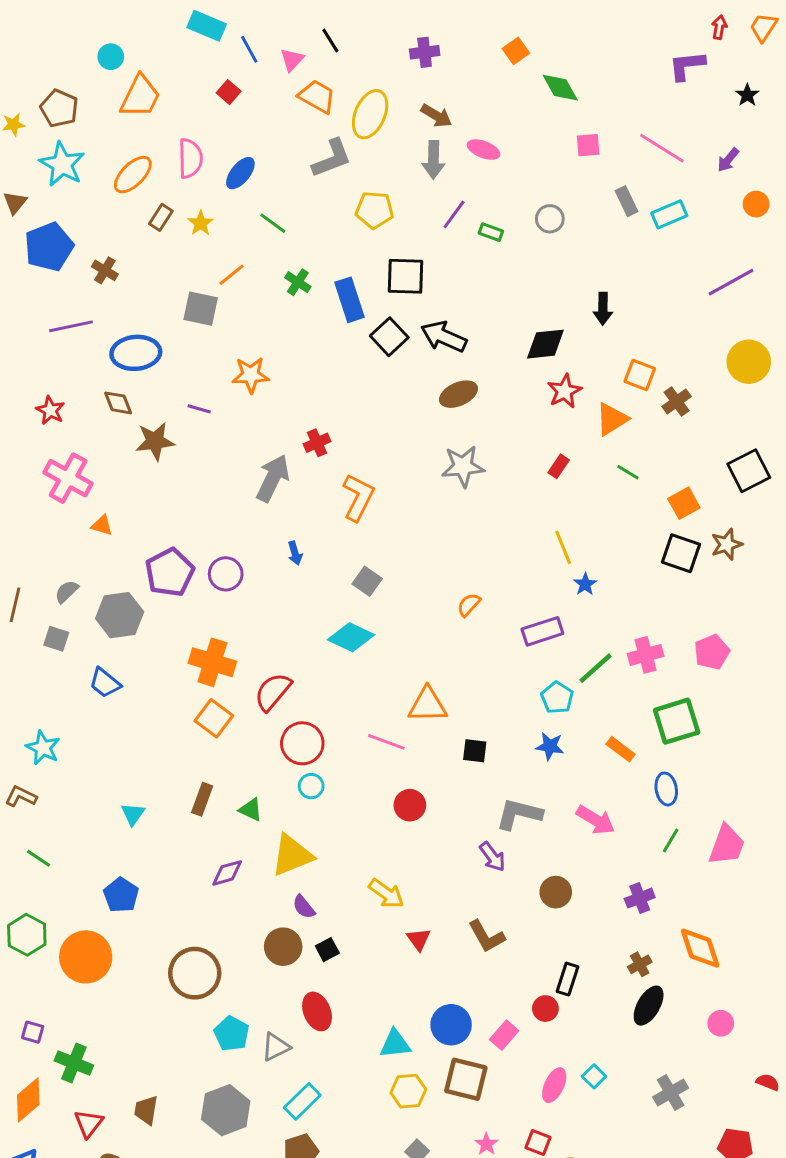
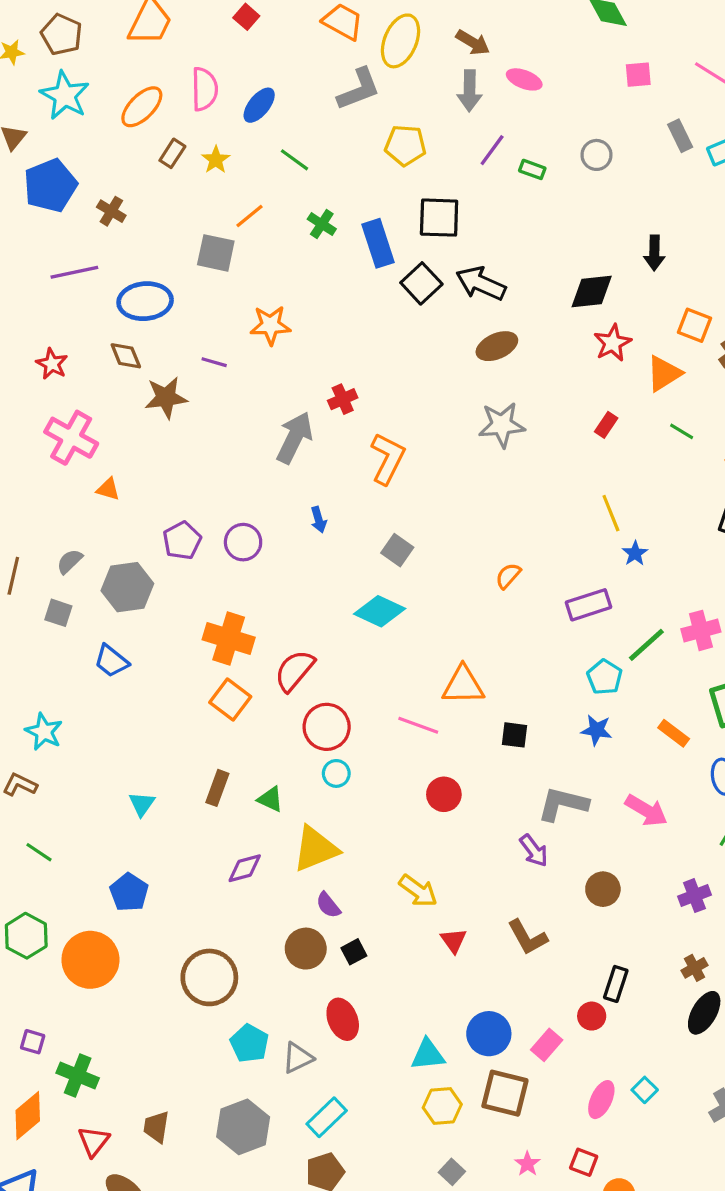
purple pentagon: (170, 572) -> (182, 541), size x0.7

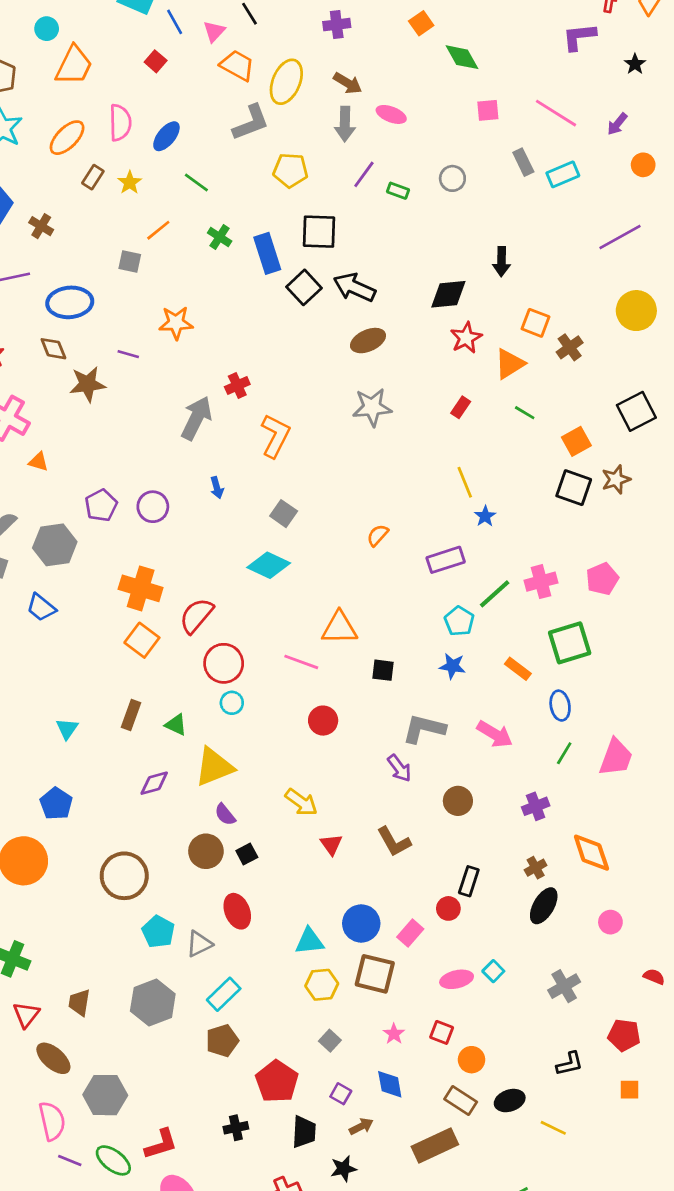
gray square: (216, 253) -> (130, 262), size x0.7
pink ellipse: (601, 1100) -> (457, 979), turned 52

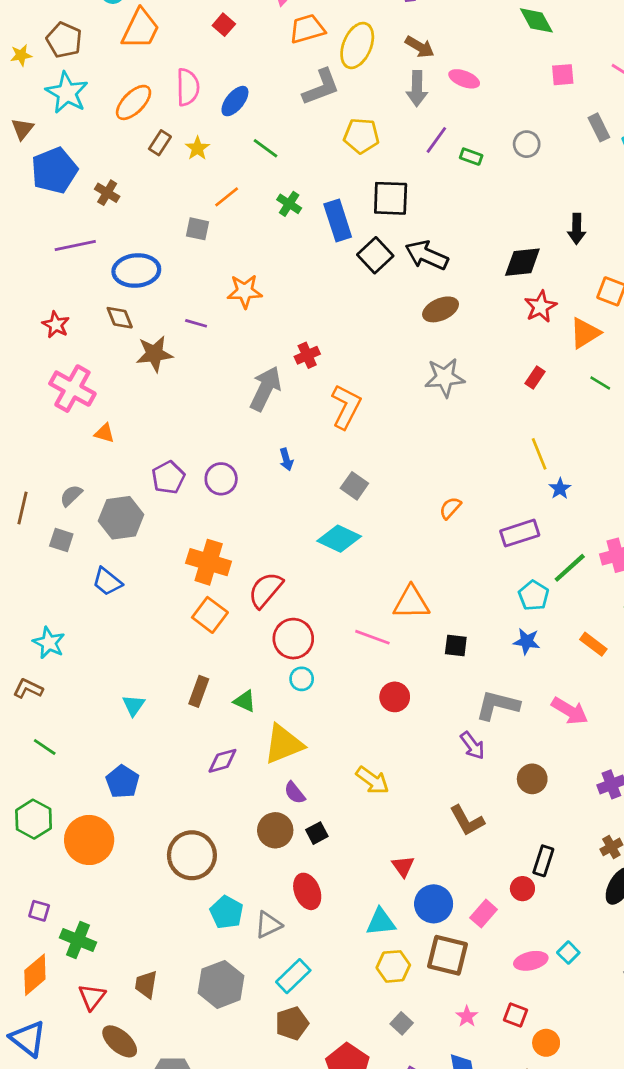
orange trapezoid: (237, 65) -> (307, 29), turned -45
red triangle: (331, 844) -> (403, 866), moved

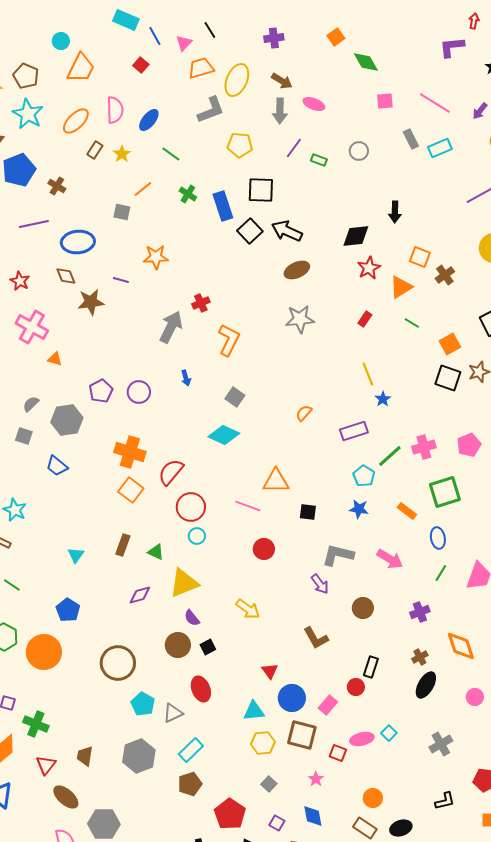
red square: (516, 1015) -> (338, 753), moved

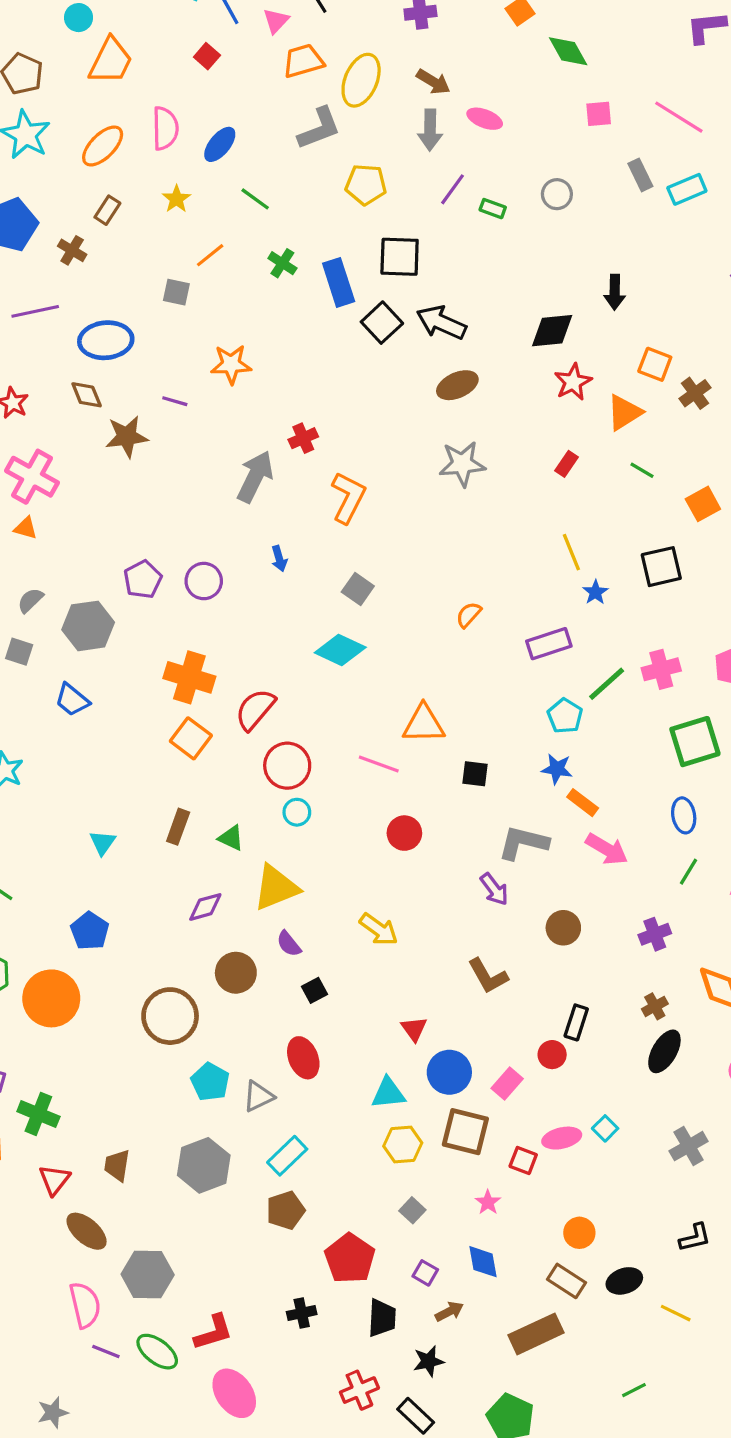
brown rectangle: (95, 150) -> (107, 210), moved
orange triangle: (55, 359) -> (26, 528), moved
black square: (448, 378) -> (661, 567), moved, turned -32
orange rectangle: (407, 511) -> (583, 803), moved
brown circle: (178, 645) -> (236, 973), moved

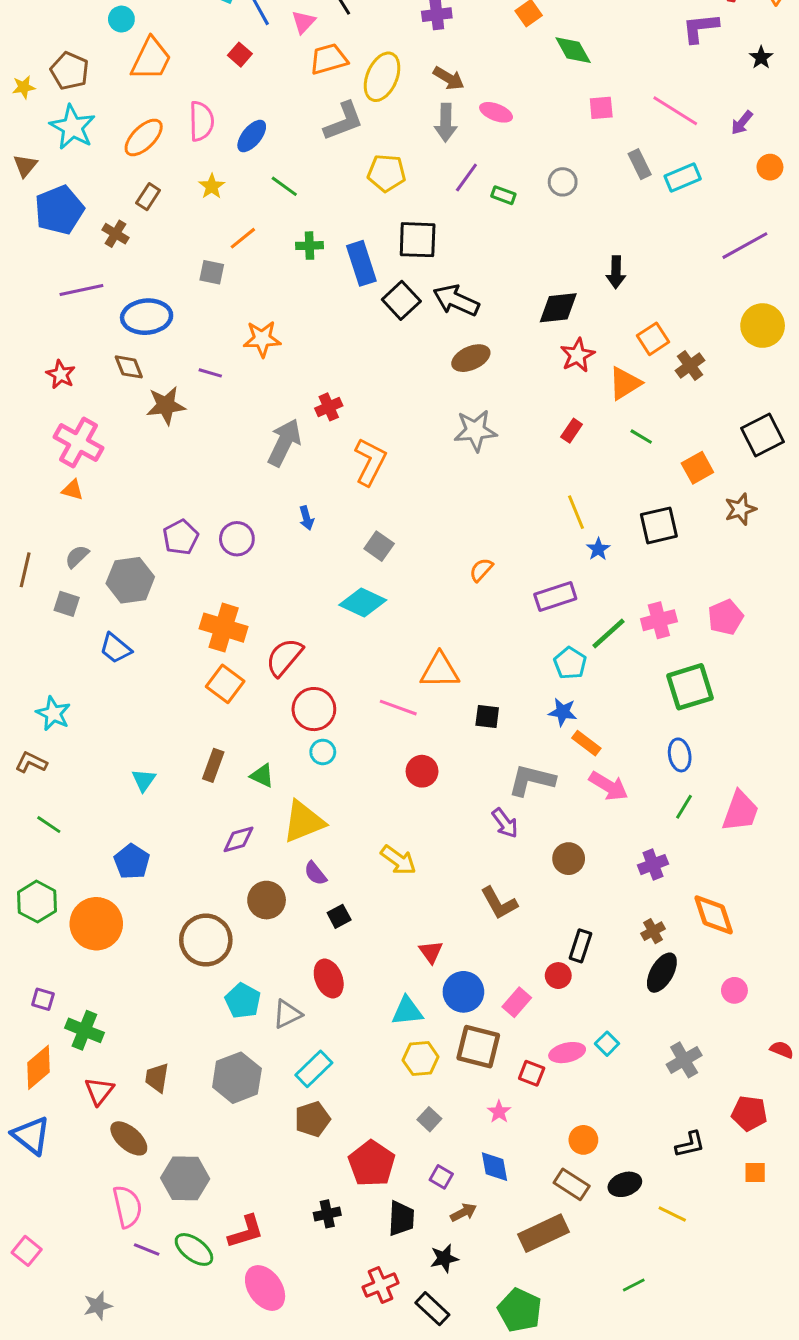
green cross: (282, 263) -> (309, 246), turned -35
orange square: (655, 364) -> (653, 339), turned 36

